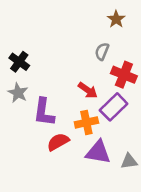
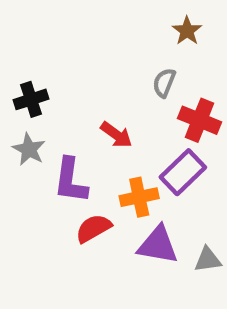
black cross: (19, 62) -> (31, 99), turned 36
red arrow: (88, 90) -> (116, 135), moved

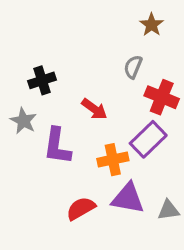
black cross: (31, 99) -> (42, 80), moved
red semicircle: (93, 228) -> (81, 208), moved

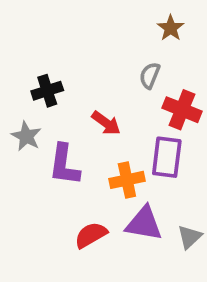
purple rectangle: (148, 139) -> (167, 157), turned -39
gray triangle: (168, 210) -> (190, 237), turned -35

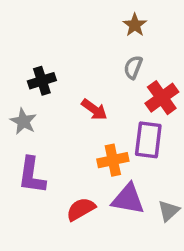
brown star: (171, 28) -> (135, 25), moved
red cross: (182, 110) -> (162, 98), turned 32
purple L-shape: (64, 165) -> (32, 175), moved

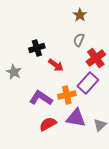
black cross: (42, 81) -> (37, 48), moved
purple rectangle: (148, 140) -> (88, 83), turned 35
purple L-shape: (32, 175) -> (41, 98), moved, turned 115

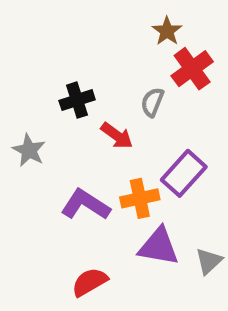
gray semicircle: (79, 40) -> (152, 102), moved
red cross: (96, 58) -> (192, 69), moved
red semicircle: (48, 124) -> (90, 282), moved

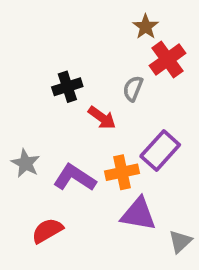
gray star: (29, 150) -> (25, 163), moved
gray triangle: (209, 261) -> (180, 241), moved
red semicircle: (90, 282) -> (47, 231), moved

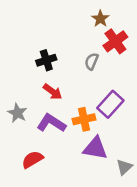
red arrow: (102, 118) -> (53, 92), moved

